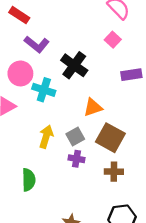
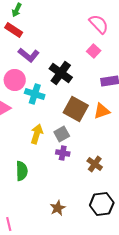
orange triangle: (93, 107) -> (102, 111), moved
brown square: (110, 138) -> (76, 109), moved
brown cross: (114, 172) -> (95, 164), turned 35

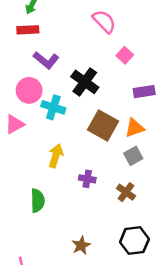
pink semicircle: (99, 24) -> (104, 21), moved
red rectangle: (14, 30) -> (28, 30), turned -36
gray square: (62, 134) -> (133, 156), moved

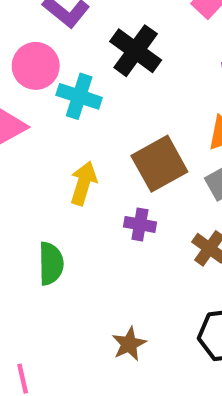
brown square: (103, 126) -> (159, 164), moved, turned 32

